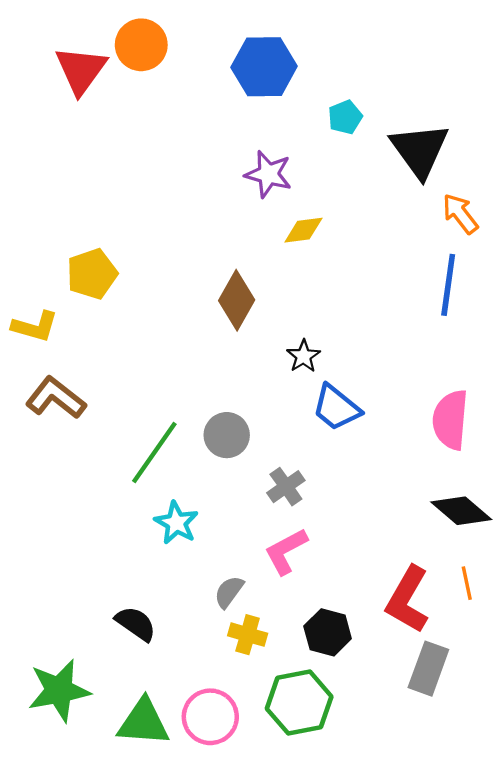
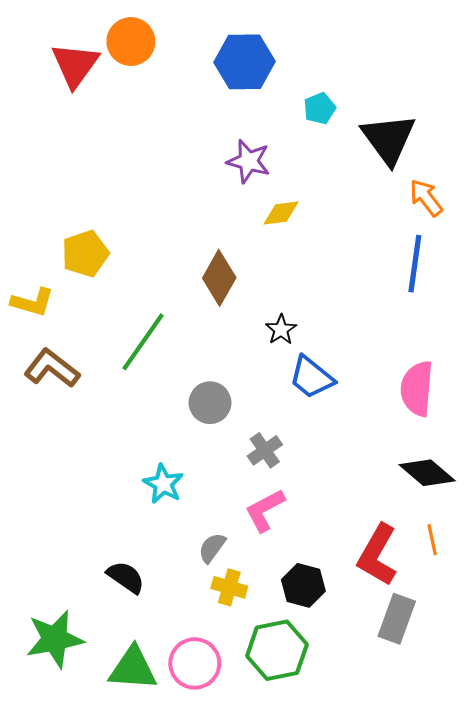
green line: (154, 453) -> (143, 342), moved

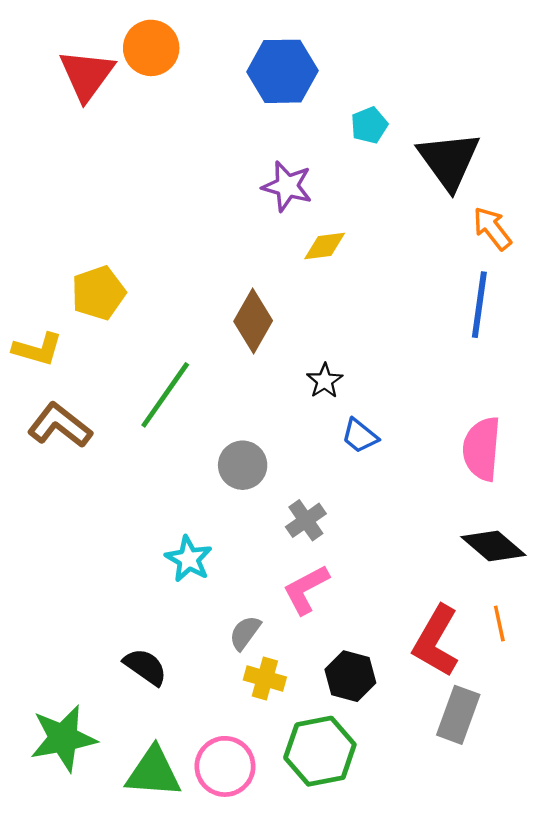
blue trapezoid: (311, 377) -> (360, 436), size x0.7

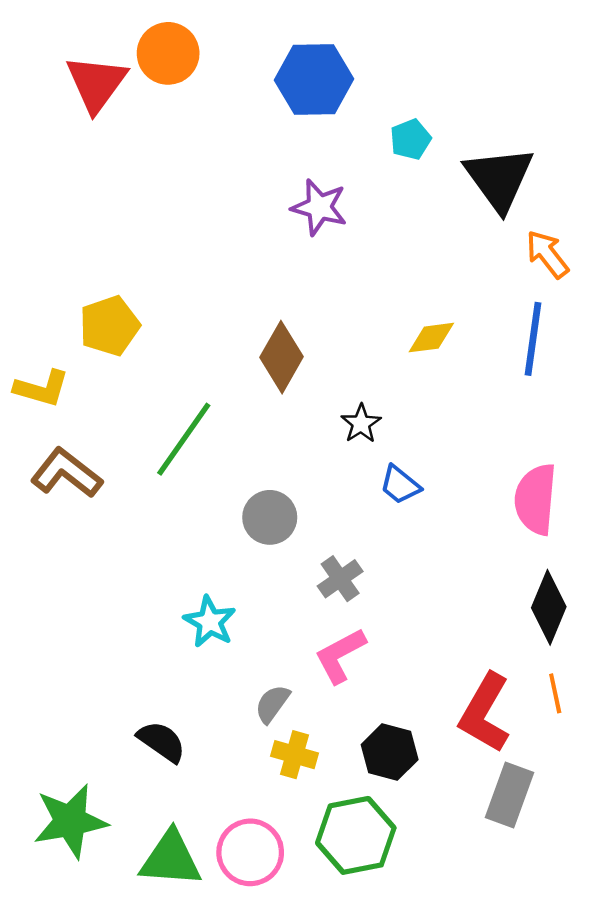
yellow diamond: (325, 246) -> (431, 338), moved
black diamond: (493, 546) -> (549, 607), turned 72

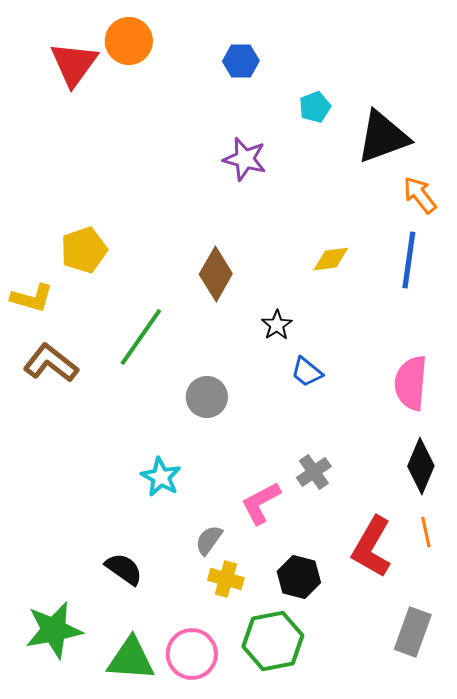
blue hexagon: (314, 79) -> (241, 61), size x0.6
black triangle: (499, 179) -> (383, 137), turned 46
gray cross: (340, 579) -> (314, 472), moved
gray rectangle: (510, 795) -> (413, 632), moved

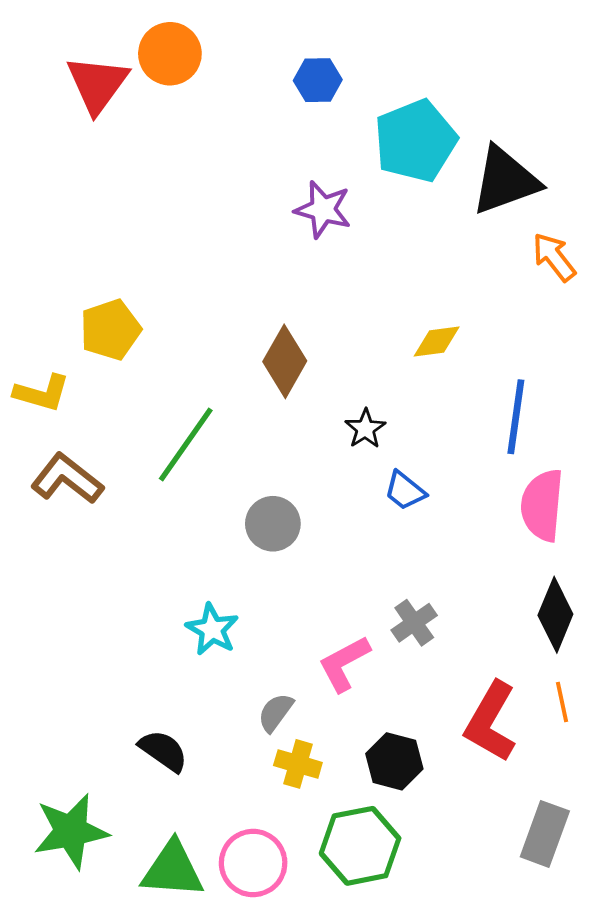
cyan pentagon: (315, 107) -> (415, 141), size x2.0
blue line: (409, 260) -> (516, 417), moved

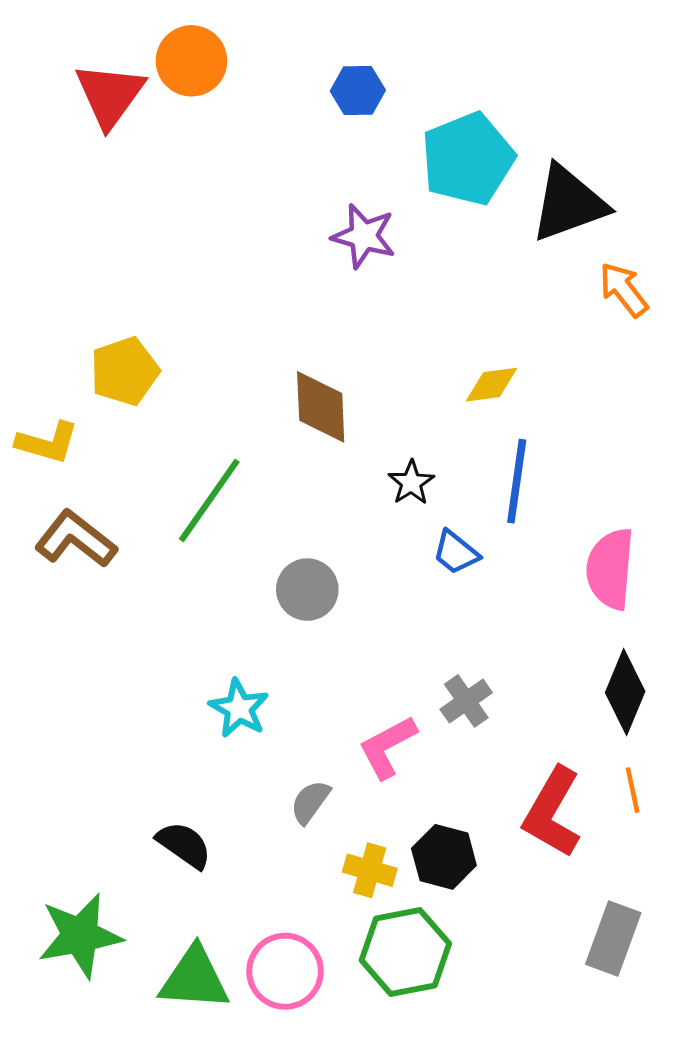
brown diamond: (285, 361) -> (321, 407), turned -32
blue line: (516, 417) -> (517, 481), moved
yellow cross: (298, 764) -> (370, 870), moved

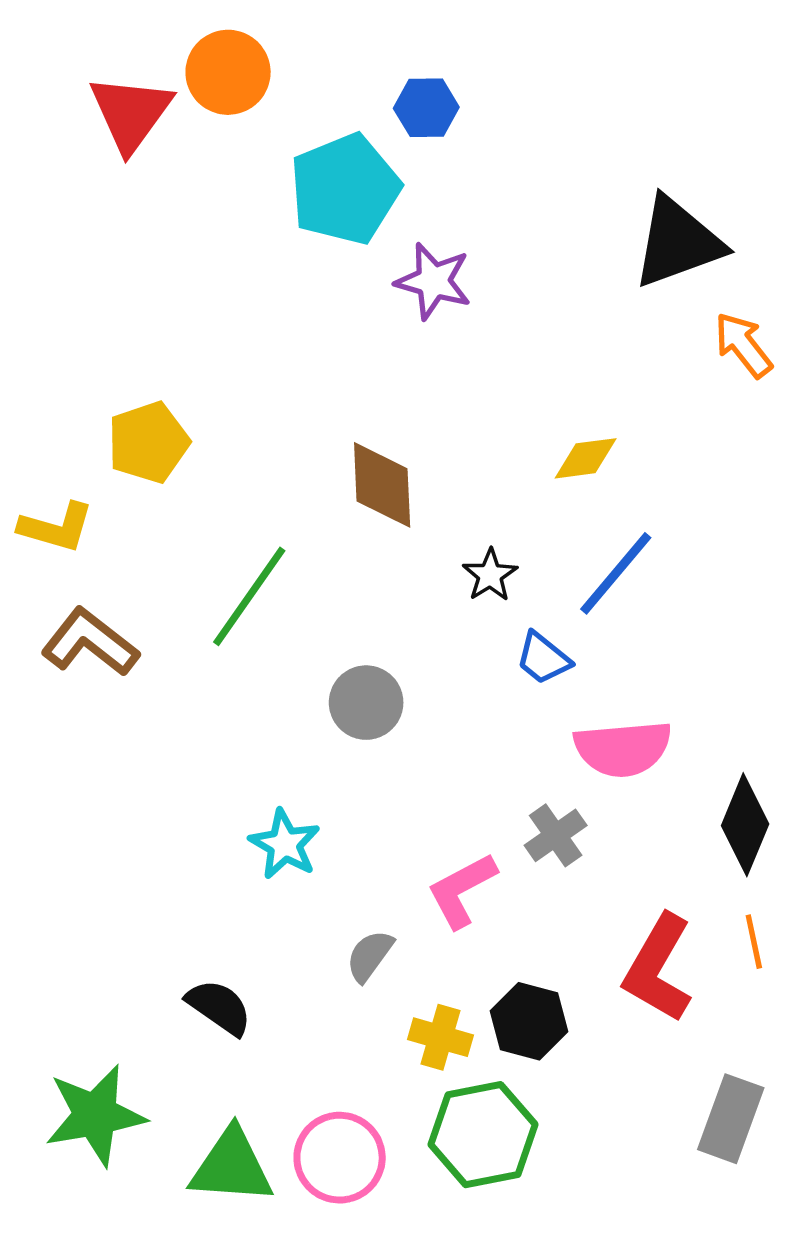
cyan pentagon: (468, 159) -> (345, 189), moved
blue line: (517, 481) -> (616, 573), turned 32
pink semicircle: (610, 569) -> (623, 749), moved, turned -100

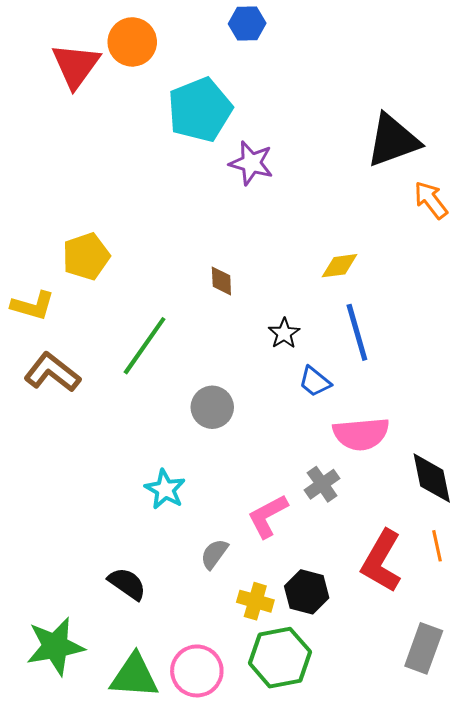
blue hexagon: (426, 108) -> (247, 23), moved
brown diamond: (382, 485) -> (221, 281), size x0.6
blue line: (616, 573) -> (357, 332), turned -56
black diamond: (745, 825) -> (432, 478), turned -34

